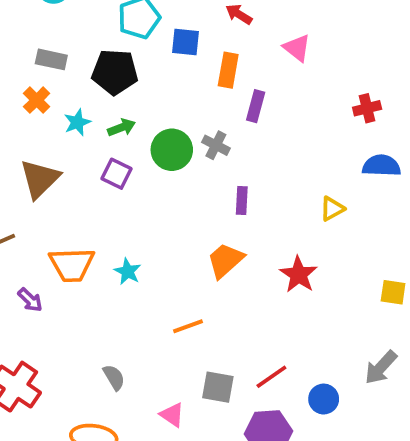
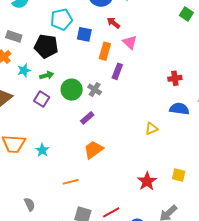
pink triangle: (297, 48) -> (130, 42), moved
purple rectangle: (242, 201) -> (87, 118), moved, turned 40
red star: (299, 275) -> (147, 181), moved

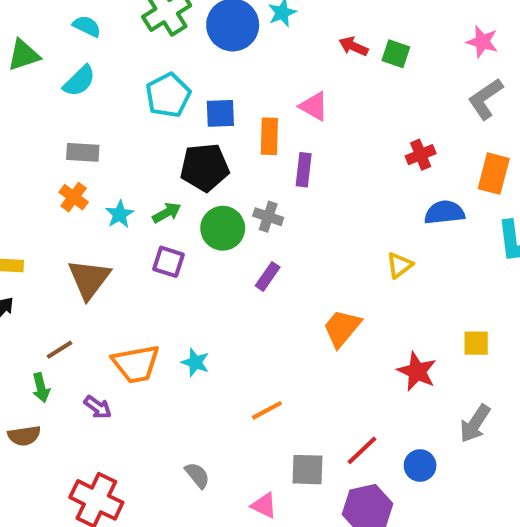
green square: (186, 14) -> (396, 54), moved
red arrow: (113, 23) -> (353, 46), moved
black pentagon: (46, 46) -> (205, 167), moved
orange trapezoid: (93, 150) -> (342, 328), moved

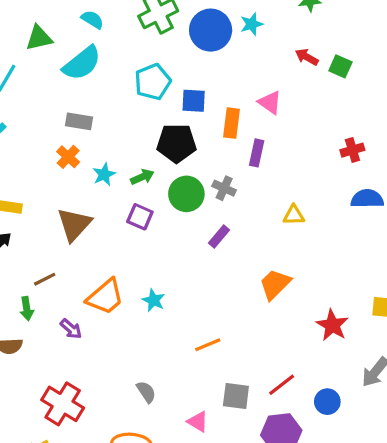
cyan semicircle: (79, 81) -> (82, 63), size x1.4
yellow triangle: (400, 265) -> (294, 215), moved, turned 30
orange trapezoid: (136, 364) -> (105, 297), turned -36

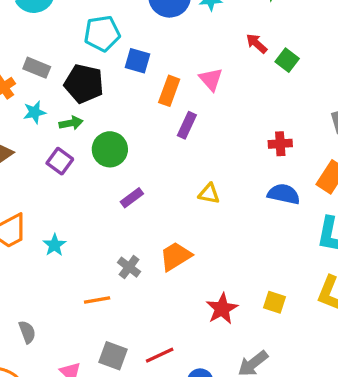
gray rectangle: (79, 121) -> (37, 68), moved
black pentagon: (177, 143) -> (84, 84), moved
gray cross: (224, 188) -> (129, 267), moved

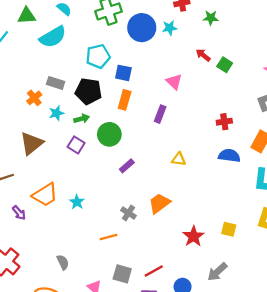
orange rectangle: (169, 91) -> (125, 100), moved

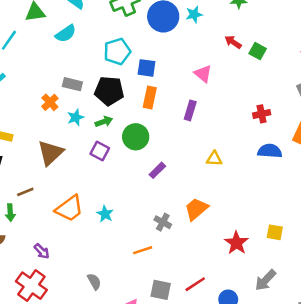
cyan semicircle: (53, 37) -> (66, 34), size x0.7
purple arrow: (19, 213) -> (42, 251), moved

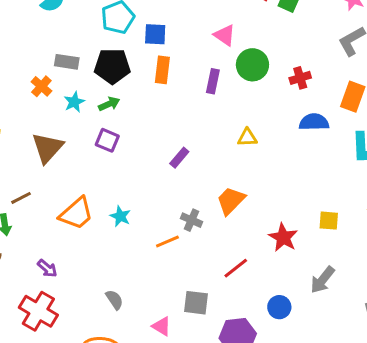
green circle: (136, 137) -> (252, 65), moved
orange line: (143, 250) -> (167, 241), moved
red line: (195, 284) -> (236, 268), moved

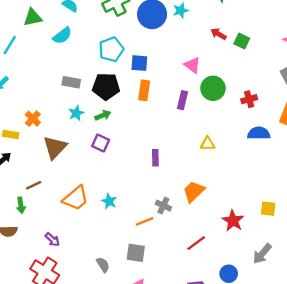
orange cross: (41, 86) -> (33, 119), moved
purple rectangle: (179, 158) -> (155, 158), turned -42
gray square: (196, 303) -> (136, 253), moved

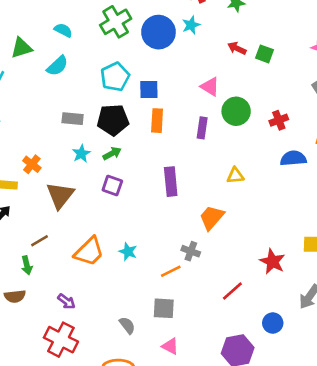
purple rectangle: (155, 158) -> (171, 182), moved, size x1.5
orange trapezoid: (194, 191) -> (212, 218), moved

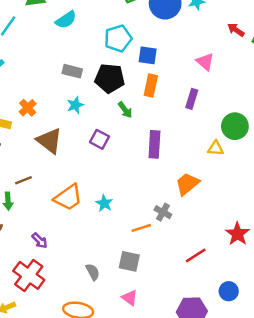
green circle: (236, 111) -> (235, 126), moved
green arrow: (112, 153) -> (125, 110), moved, turned 72
brown triangle: (60, 195) -> (49, 141), turned -40

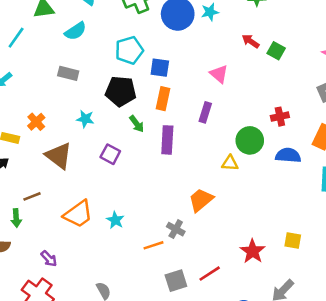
gray rectangle: (72, 71) -> (68, 73), moved
cyan star: (75, 105) -> (85, 119), turned 30
purple rectangle: (154, 144) -> (167, 140), moved
gray square: (129, 261) -> (176, 281), moved, turned -30

